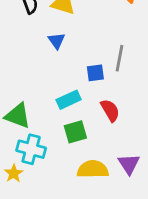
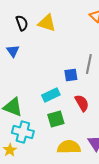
blue triangle: (57, 41) -> (13, 51), moved

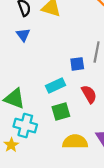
blue triangle: (13, 51) -> (23, 35), moved

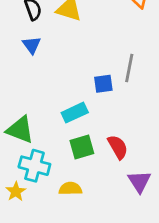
red semicircle: (89, 94) -> (118, 147), moved
yellow semicircle: (75, 142) -> (70, 189), moved, size x0.7

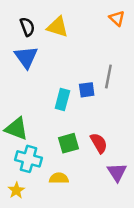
blue triangle: (32, 45) -> (26, 57), size x1.5
cyan rectangle: (75, 113) -> (62, 100), moved, turned -50
yellow star: (16, 192) -> (16, 190), moved

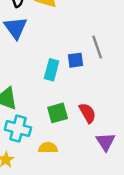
gray line: (108, 76) -> (97, 47), turned -30

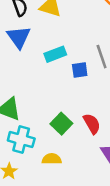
cyan rectangle: (52, 70) -> (55, 54), moved, turned 54
green square: (58, 113) -> (61, 124), turned -30

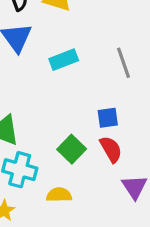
blue square: (80, 70) -> (108, 118), moved

